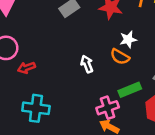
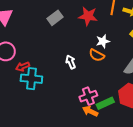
green rectangle: (130, 90) -> (105, 103), moved
cyan cross: (36, 108) -> (31, 79), moved

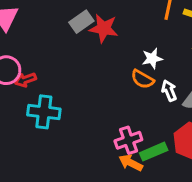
red star: (88, 16) -> (104, 28), moved
white arrow: (71, 62) -> (169, 91), moved
red arrow: (23, 67) -> (25, 80), moved

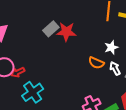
white star: (152, 59) -> (111, 47), moved
cyan cross: (44, 112) -> (33, 92), turned -35

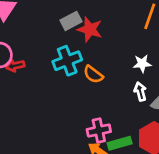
orange semicircle: (96, 63) -> (93, 74), moved
cyan cross: (33, 92) -> (67, 61), moved

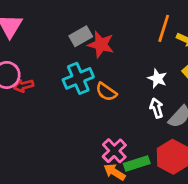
white star: (142, 64) -> (157, 78), turned 30
pink cross: (99, 131) -> (114, 151), turned -30

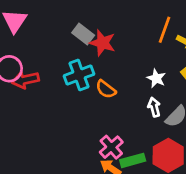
gray rectangle: (81, 36) -> (83, 34), turned 65
red arrow: (24, 86) -> (25, 80), size x1.4

